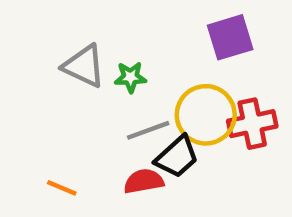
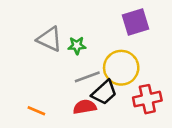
red cross: (252, 124) -> (147, 99), moved

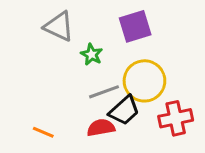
purple square: (136, 22) -> (135, 26), moved
gray triangle: (49, 39) -> (59, 26), moved
green star: (77, 46) -> (92, 54), turned 30

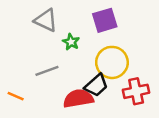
gray line: (104, 92) -> (47, 71), moved
red semicircle: (101, 128) -> (78, 99), size x1.4
orange line: (43, 132) -> (16, 96), moved

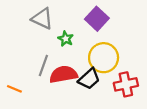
purple square: (105, 20) -> (97, 19), turned -30
gray line: (47, 71) -> (43, 65), turned -50
red semicircle: (78, 99) -> (63, 74), moved

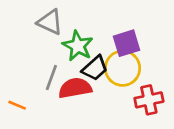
purple square: (97, 19) -> (127, 43), moved, turned 30
green star: (66, 39) -> (78, 46), size x1.6
black trapezoid: (89, 79) -> (95, 68), moved

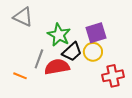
gray triangle: (50, 22) -> (23, 17), moved
yellow circle: (123, 68) -> (93, 52), size x0.7
orange line: (17, 105) -> (20, 76), moved

